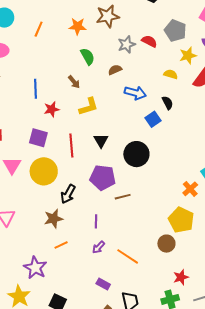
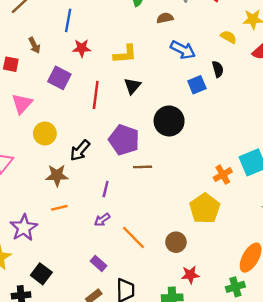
brown arrow: (74, 82) -> (34, 45), moved
black triangle: (101, 141) -> (132, 86), moved
yellow circle: (44, 171) -> (45, 133), moved, size x0.7
brown circle: (166, 244) -> (176, 242), moved

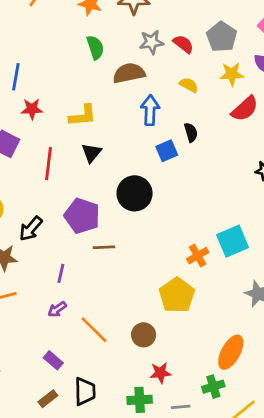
brown semicircle: (165, 18) -> (129, 73), size x1.6
yellow semicircle: (228, 37) -> (189, 85), moved
blue arrow: (183, 50) -> (150, 110), turned -115

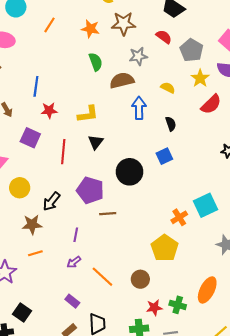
red semicircle: (183, 44) -> (164, 37), moved
yellow star: (232, 74) -> (200, 78), turned -30
blue square: (167, 151) -> (164, 156), moved
green cross: (213, 387) -> (178, 305), moved, turned 35

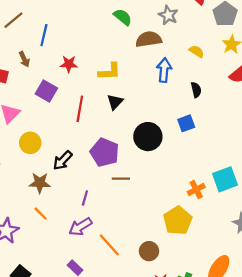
gray star: (138, 56) -> (168, 15), turned 30
green semicircle: (96, 62) -> (123, 17), turned -36
blue line: (36, 86) -> (44, 35), moved
orange line: (35, 253) -> (41, 214), turned 56
purple arrow: (74, 262) -> (80, 227), size x1.5

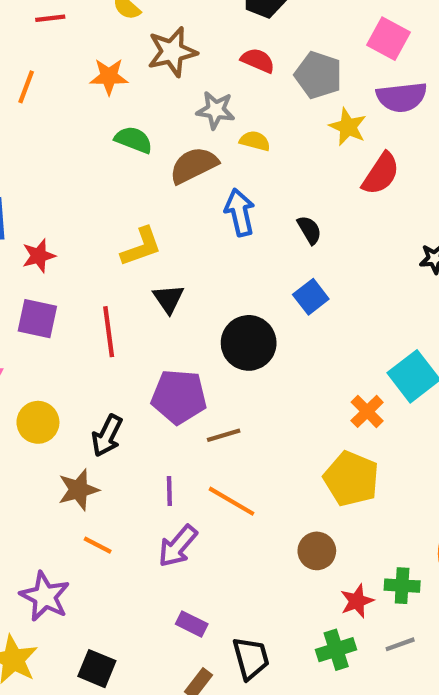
yellow semicircle: (196, 51) -> (255, 141), moved
red star: (69, 64) -> (39, 256), moved
orange line: (109, 245) -> (231, 501), moved

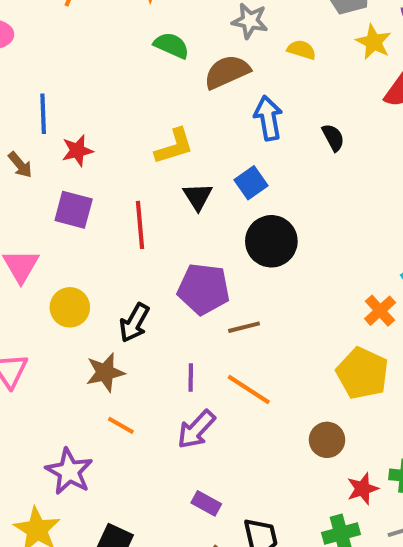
yellow semicircle: (255, 141) -> (302, 50), moved
blue square: (311, 297) -> (251, 183), moved

